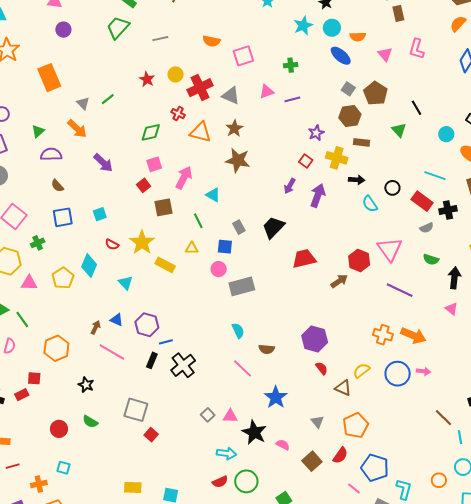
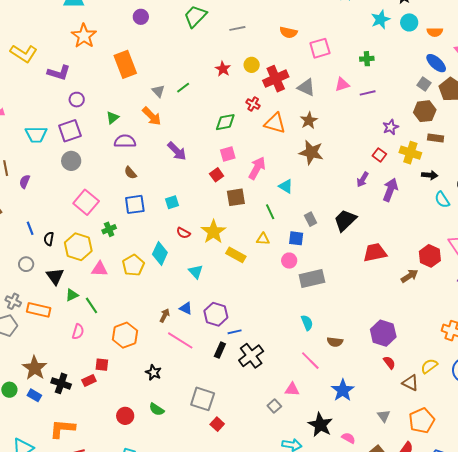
blue ellipse: (341, 56) -> (436, 63), moved
pink triangle: (230, 416) -> (292, 389), moved

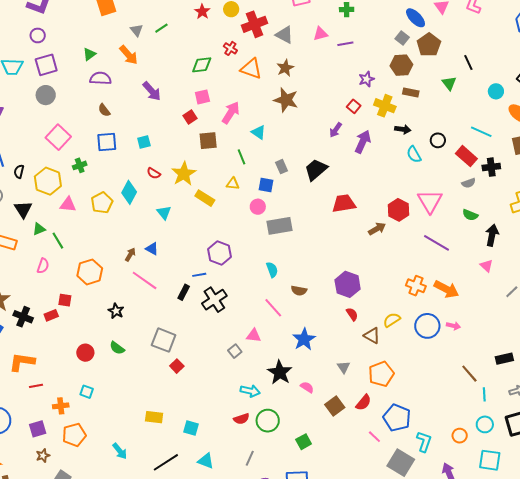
purple circle: (77, 100) -> (38, 35), moved
purple hexagon: (216, 314) -> (220, 253), moved

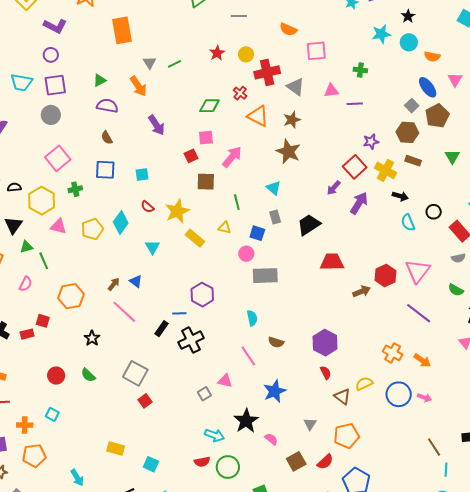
red square: (354, 106) -> (355, 167), size x1.6
cyan triangle: (259, 132) -> (274, 188), moved
black semicircle: (19, 172) -> (14, 187), turned 64
orange arrow: (446, 289) -> (422, 360), size x0.7

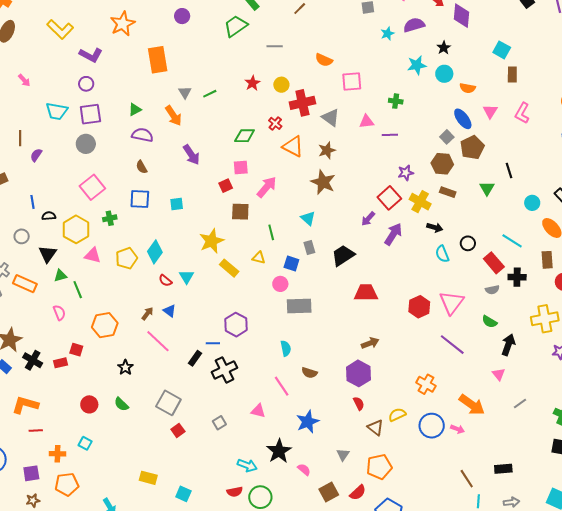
red semicircle: (147, 207) -> (165, 281), moved
pink semicircle: (26, 284) -> (59, 313), turned -49
brown arrow: (362, 291) -> (370, 343), moved
orange arrow: (422, 360) -> (472, 405), moved, size x1.5
gray square: (204, 394) -> (219, 423), moved

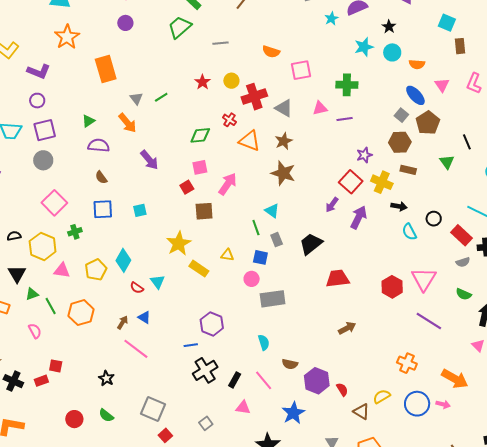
green cross: (396, 101) -> (347, 85), size x1.5
green line: (271, 232) -> (256, 228), moved
orange hexagon: (105, 325) -> (81, 313), moved
black rectangle: (195, 358) -> (235, 380), moved
purple hexagon: (358, 373) -> (317, 381), moved

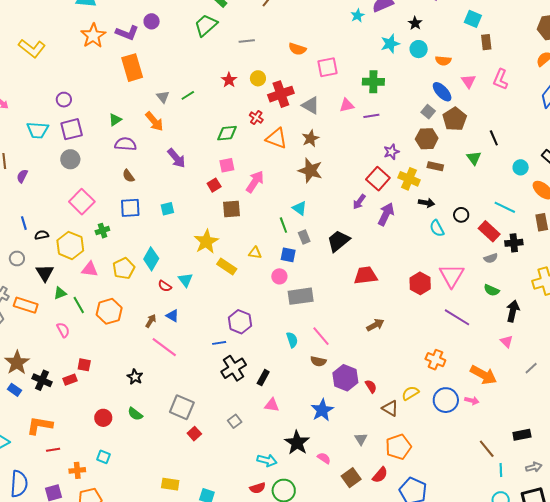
purple L-shape: (39, 71) -> (127, 33), moved
pink line: (264, 380) -> (321, 336), moved

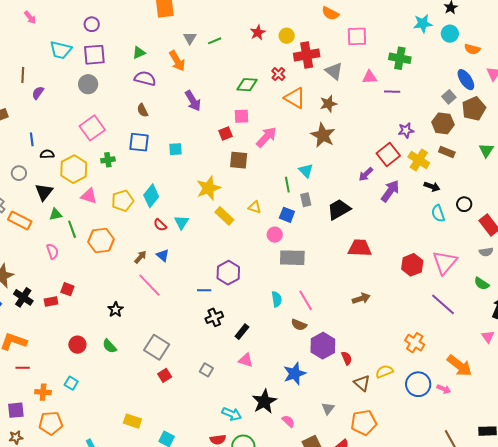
black cross: (234, 368) -> (214, 317), size x0.7
gray square: (235, 421) -> (206, 370), turned -32

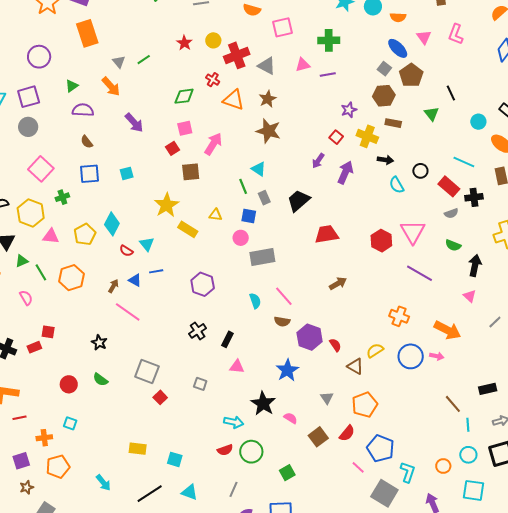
purple circle: (92, 24) -> (39, 57), moved, size x1.5
red square: (388, 155) -> (336, 137), size x0.6
blue line: (204, 290) -> (156, 271), moved

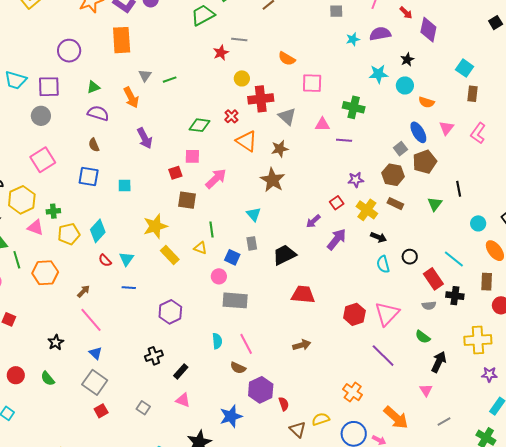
red star: (184, 43) -> (221, 53), moved
green line: (243, 186) -> (211, 230), moved
green cross: (62, 197) -> (53, 211), moved
blue triangle: (135, 280) -> (96, 353), moved

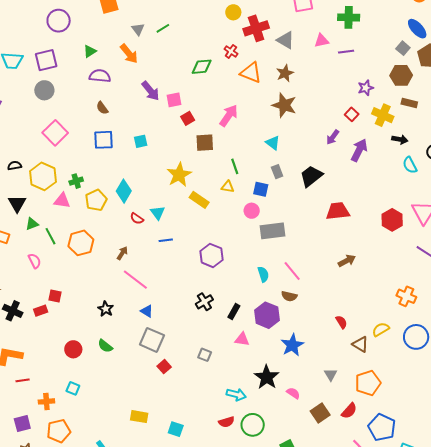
pink square: (192, 156) -> (174, 100), moved
purple hexagon: (261, 390) -> (267, 315), moved

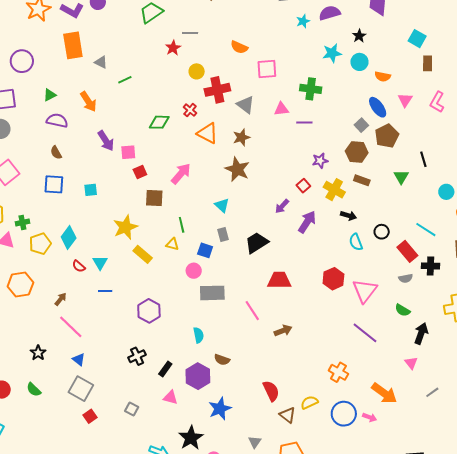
gray triangle: (138, 29) -> (101, 62), moved, turned -32
red hexagon: (392, 220) -> (333, 279), moved
pink line: (292, 271) -> (252, 311), moved
red semicircle: (341, 322) -> (271, 391), size x1.5

